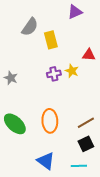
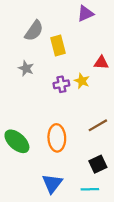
gray star: (11, 78) -> (26, 68), moved
brown line: (86, 123) -> (98, 125), moved
blue triangle: (46, 161) -> (52, 184), turned 30

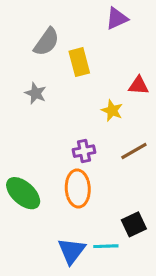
purple cross: (61, 84) -> (84, 151), moved
brown line: (98, 125) -> (134, 151), moved
cyan line: (90, 189) -> (106, 246), moved

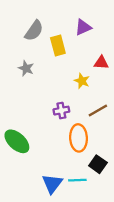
purple triangle: (117, 18) -> (83, 27), moved
orange ellipse: (78, 188) -> (78, 138), moved
black square: (134, 224) -> (98, 164), turned -30

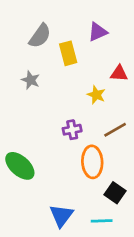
cyan line: (77, 180) -> (102, 221), moved

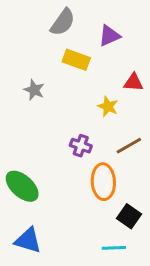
gray semicircle: (40, 36) -> (63, 22), moved
yellow rectangle: (68, 53) -> (76, 60), turned -55
purple cross: (72, 130) -> (81, 146), turned 30
blue triangle: (61, 216) -> (28, 240), moved, turned -50

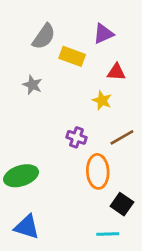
gray semicircle: (63, 22) -> (44, 37), moved
red triangle: (133, 82) -> (116, 72), moved
green ellipse: (22, 186) -> (21, 176), turned -60

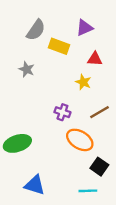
orange ellipse: (98, 171) -> (80, 140), turned -56
blue triangle: (27, 227) -> (35, 185), moved

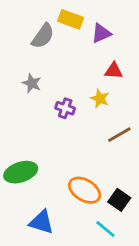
yellow rectangle: (59, 46) -> (71, 19), moved
purple cross: (62, 112) -> (65, 108), moved
orange ellipse: (80, 140) -> (85, 190), moved
cyan line: (88, 191) -> (105, 229), turned 42

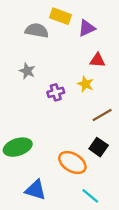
gray semicircle: (43, 36) -> (37, 31), turned -115
purple cross: (65, 108) -> (56, 92), turned -35
black square: (119, 200) -> (99, 147), moved

